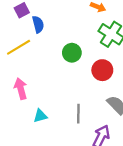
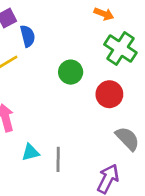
gray line: (78, 114) -> (58, 159), moved

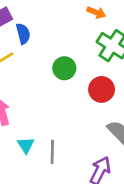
cyan triangle: (30, 152) -> (26, 145), turned -48

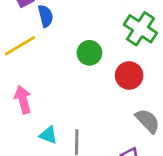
cyan triangle: (26, 145) -> (48, 135), turned -36

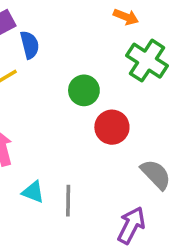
red circle: (129, 75) -> (112, 127), moved

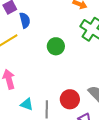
red circle: (112, 127) -> (70, 99), moved

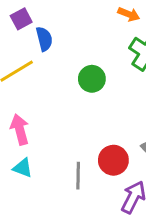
cyan triangle: (27, 104) -> (23, 168), moved

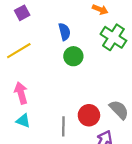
blue semicircle: (44, 39) -> (64, 32), moved

